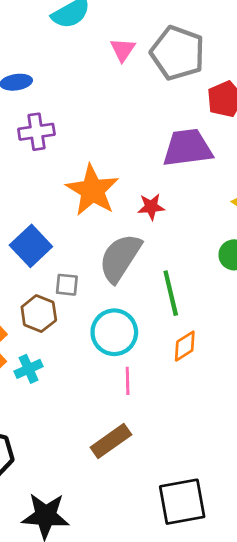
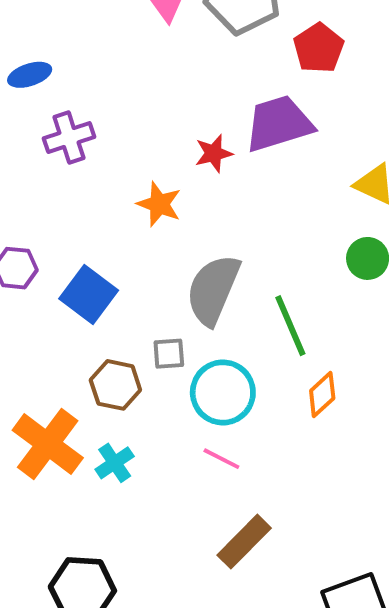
orange star: (92, 190) -> (159, 204), size x0.6
red star: (151, 207) -> (214, 153), moved
gray square: (67, 285) -> (169, 354), moved
pink line: (128, 381) -> (221, 459), moved, turned -52

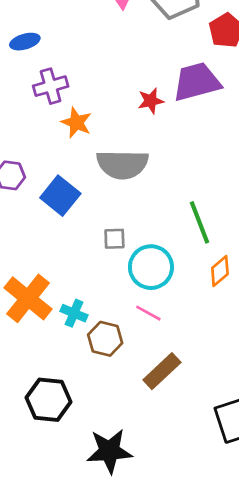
orange star: (159, 204) -> (76, 123), moved
gray semicircle: (213, 290) -> (122, 164), moved, turned -114
brown hexagon: (115, 385) -> (105, 339), moved
cyan cross: (115, 463) -> (74, 313), turned -35

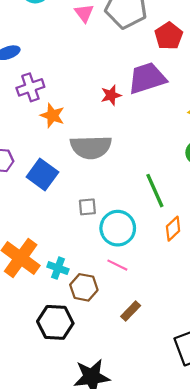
brown rectangle: (162, 371) -> (131, 311), size x0.7
black hexagon: (48, 400) -> (55, 322), moved

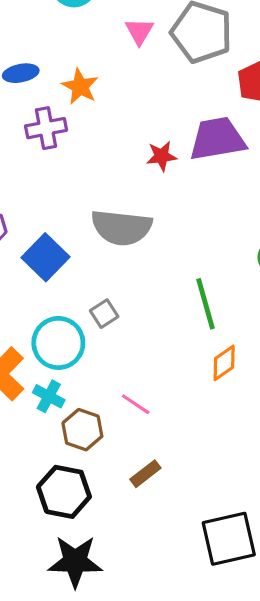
orange star: (52, 116) -> (80, 87), moved
gray square: (87, 207) -> (104, 314), turned -36
cyan circle: (118, 228) -> (58, 343), moved
black hexagon: (55, 322) -> (64, 492), moved

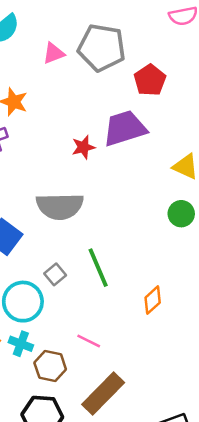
pink triangle: (139, 31) -> (54, 53), turned 45
green line: (206, 304) -> (98, 268), moved
brown rectangle: (145, 474) -> (103, 394), size x1.8

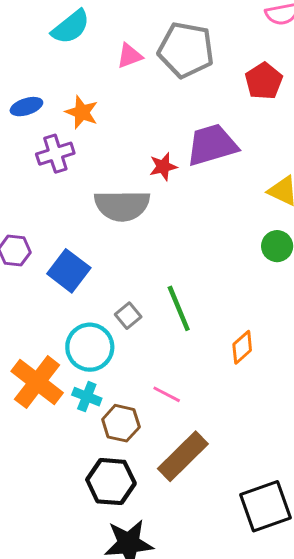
red pentagon: (150, 80) -> (264, 81), moved
gray semicircle: (60, 206) -> (122, 205), moved

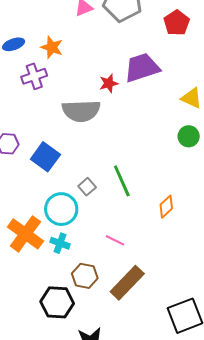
brown hexagon: (121, 423) -> (85, 276), moved
black hexagon: (111, 482) -> (57, 302), moved

